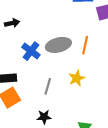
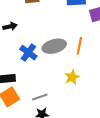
gray line: (48, 86) -> (40, 97), moved, turned 56

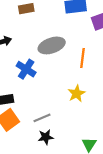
gray ellipse: (54, 46) -> (52, 45), moved

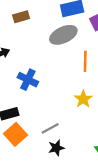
gray ellipse: (52, 45) -> (63, 35), moved

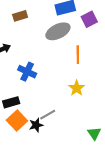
black star: (56, 148) -> (36, 125), moved

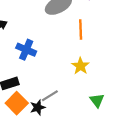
green triangle: (94, 133) -> (97, 100), moved

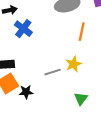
blue cross: (26, 50) -> (23, 29), moved
gray line: (50, 96) -> (53, 72), moved

